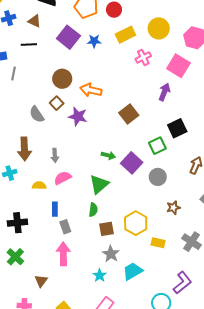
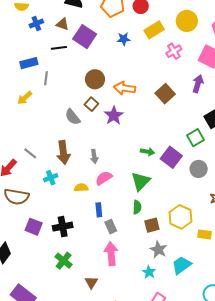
purple square: (68, 37) -> (85, 37), moved
brown square: (129, 114) -> (165, 94), moved
purple star: (78, 116) -> (114, 116), turned 30

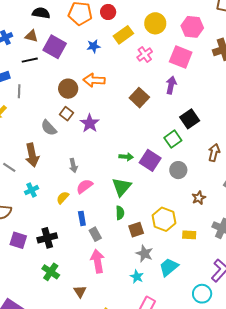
orange arrow: (124, 88) -> (94, 80), moved
brown arrow: (63, 152) -> (32, 155), moved
yellow semicircle: (81, 188) -> (63, 198), turned -40

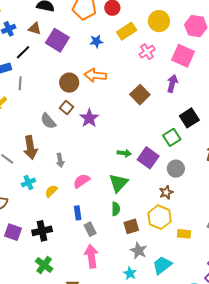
black line: (30, 60) -> (23, 52), moved, turned -35
gray arrow: (73, 165) -> (60, 160), moved
yellow semicircle: (63, 198) -> (51, 191), moved
brown star: (199, 198) -> (166, 192), moved

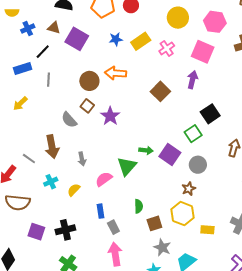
yellow rectangle: (127, 31) -> (141, 41), moved
gray line: (20, 83) -> (48, 80), moved
green triangle: (118, 183) -> (127, 166), moved

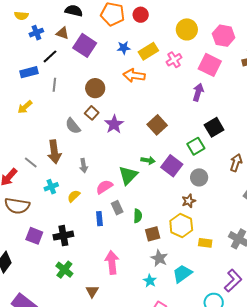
orange arrow: (115, 73) -> (134, 75), moved
brown square: (160, 91) -> (157, 125), moved
gray rectangle: (113, 227) -> (117, 208), moved

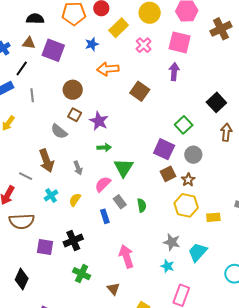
yellow rectangle: (148, 51) -> (119, 28), moved
brown square: (157, 125) -> (140, 91), moved
black square: (214, 127) -> (216, 102), moved
green arrow: (148, 160) -> (104, 148), moved
brown square: (153, 234) -> (168, 174), moved

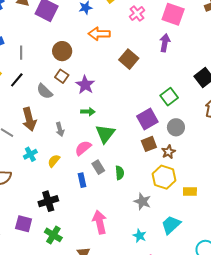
black line: (22, 68) -> (17, 80), moved
purple square: (164, 149) -> (147, 119), turned 30
gray star: (172, 242) -> (142, 201), moved
purple square: (45, 247) -> (24, 224), moved

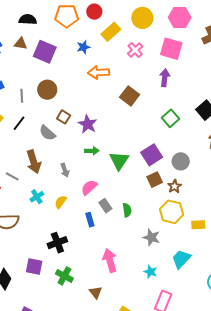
brown circle: (62, 51) -> (47, 90), moved
green square: (169, 97) -> (170, 118), moved
green triangle: (105, 134) -> (119, 161), moved

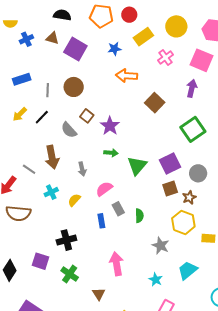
green square: (170, 118) -> (193, 129), size x1.4

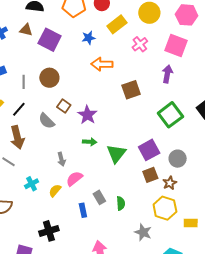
brown square: (155, 103) -> (131, 90), turned 30
brown arrow: (52, 157) -> (17, 137), moved
pink semicircle: (104, 189) -> (74, 179), moved

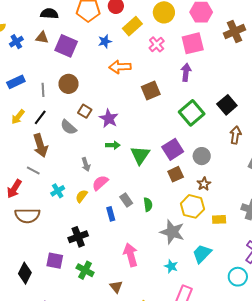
pink square: (176, 45) -> (193, 43), turned -30
brown star: (170, 183) -> (204, 184), moved
gray star: (143, 232) -> (172, 232), size x1.4

